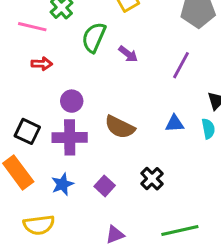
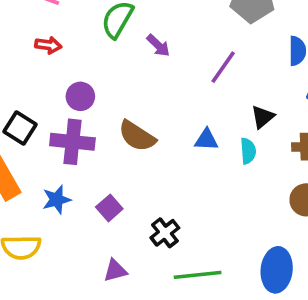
black cross: (152, 179) -> (165, 233), moved

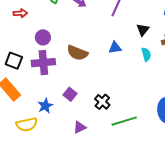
cyan semicircle: (248, 151) -> (146, 54), moved
blue star: (57, 200) -> (45, 106), moved

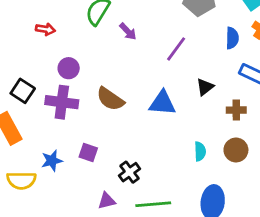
blue triangle: (115, 48) -> (162, 103), size x1.5
cyan semicircle: (146, 54) -> (200, 151), moved
purple square: (70, 94) -> (88, 152), turned -32
purple triangle: (80, 127) -> (107, 201), moved

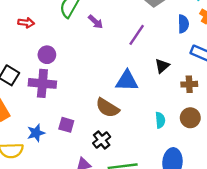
brown semicircle: (110, 99) -> (107, 108), moved

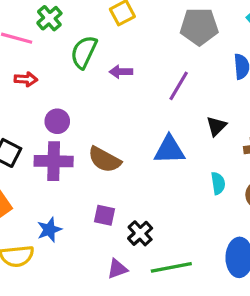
purple arrow: (96, 22) -> (121, 72), turned 140
brown semicircle: (107, 108) -> (104, 160), moved
cyan semicircle: (160, 120) -> (218, 183), moved
purple square: (66, 125) -> (105, 215), moved

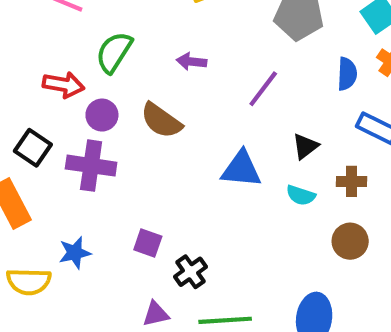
green semicircle: (84, 52) -> (114, 52), moved
red arrow: (26, 79) -> (64, 85), moved, size x1.4
brown semicircle: (104, 160) -> (161, 121), moved
cyan semicircle: (218, 183) -> (301, 195), moved, turned 110

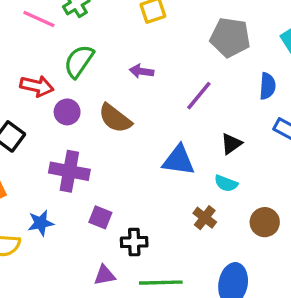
purple cross: (91, 166) -> (69, 171), moved
brown cross: (352, 181) -> (205, 218), moved, turned 35
black cross: (191, 272) -> (134, 242), turned 32

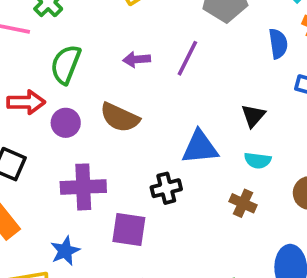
purple line: (199, 96) -> (187, 58), moved
purple square: (100, 217) -> (129, 230), size x1.4
black cross: (134, 242) -> (166, 188), moved

